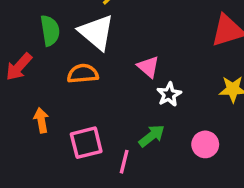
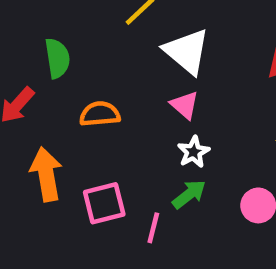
white triangle: (97, 32) -> (187, 51), moved
white star: (169, 94) -> (194, 152), moved
orange arrow: (41, 120) -> (46, 174), size x1.6

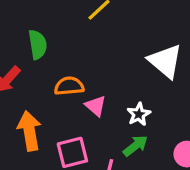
white triangle: (187, 51) -> (165, 61), moved
pink triangle: (185, 105) -> (96, 106), moved

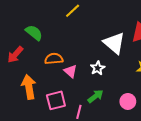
green semicircle: (38, 45) -> (34, 33), turned -42
white star: (139, 114) -> (98, 68), moved

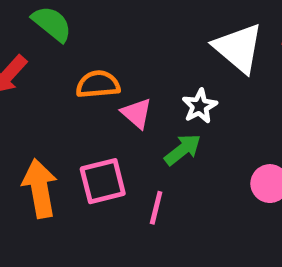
orange arrow: (29, 87) -> (40, 188), moved
green arrow: (96, 96) -> (183, 150), moved

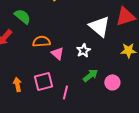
green arrow: (183, 150) -> (90, 75), moved
orange arrow: (40, 188) -> (17, 84), size x0.6

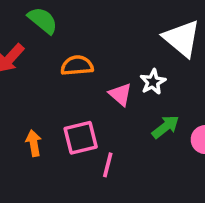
pink triangle: (57, 53) -> (120, 94), moved
pink line: (65, 92) -> (108, 165), moved

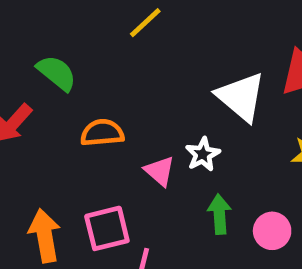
green arrow: (165, 127) -> (219, 214), turned -56
orange arrow: (34, 143) -> (45, 236), size x1.5

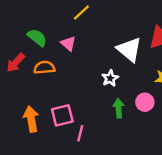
orange semicircle: (102, 133) -> (44, 67), moved
pink triangle: (160, 171) -> (68, 44), moved
pink circle: (272, 231) -> (145, 102), moved

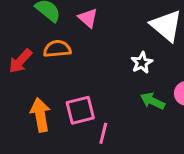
red arrow: (16, 63) -> (20, 61), moved
green arrow: (119, 108) -> (153, 101), turned -60

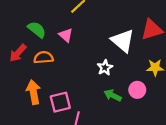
red arrow: (20, 61) -> (18, 53), moved
orange arrow: (40, 115) -> (33, 92), moved

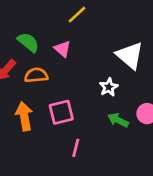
pink square: (60, 102) -> (61, 112), moved

